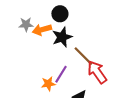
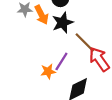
orange arrow: (42, 30) -> (41, 15), turned -102

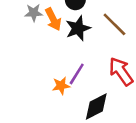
brown line: (85, 43) -> (114, 24), moved

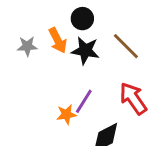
gray star: (34, 13) -> (27, 46), moved
black star: (78, 28) -> (85, 51), turned 30

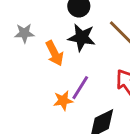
orange arrow: (58, 40) -> (54, 53), moved

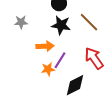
orange arrow: (54, 53) -> (45, 46), moved, turned -66

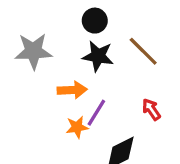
gray star: (21, 22) -> (33, 51), size x1.6
red arrow: (94, 58) -> (151, 109), size x0.6

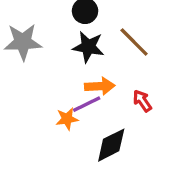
orange arrow: (72, 90) -> (100, 86), moved
purple line: (96, 113) -> (87, 104), turned 32

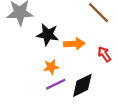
black star: (88, 47) -> (48, 35), moved
purple line: (87, 104) -> (56, 84), moved

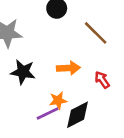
black star: (48, 35) -> (23, 72), moved
orange star: (51, 67) -> (58, 101), moved

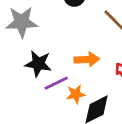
purple line: (48, 113) -> (56, 83), moved

